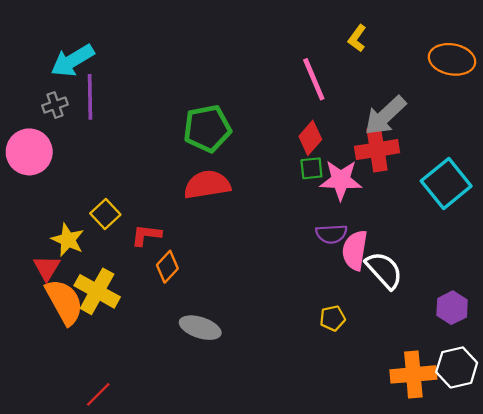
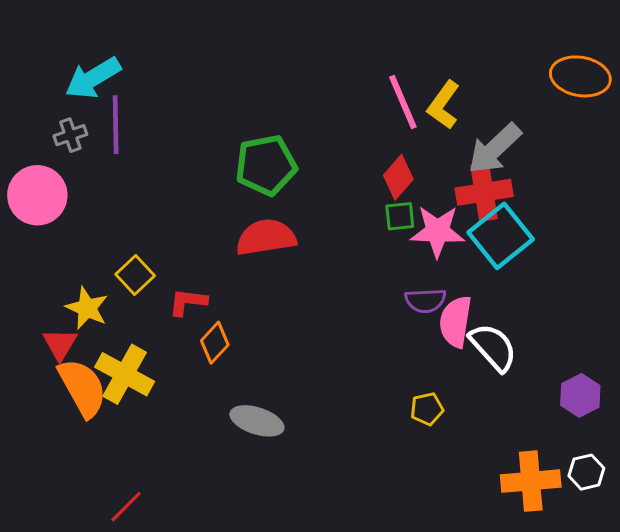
yellow L-shape: (357, 38) -> (443, 105), moved, size x1.4
cyan square: (446, 184) -> (501, 236), moved
white hexagon: (457, 367) -> (586, 472), size x0.7

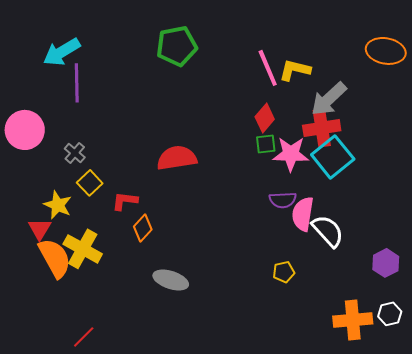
yellow L-shape: (443, 105) -> (295, 70), turned 68
gray cross: (70, 135) -> (75, 153), moved, turned -30
green pentagon: (266, 165) -> (177, 46), moved

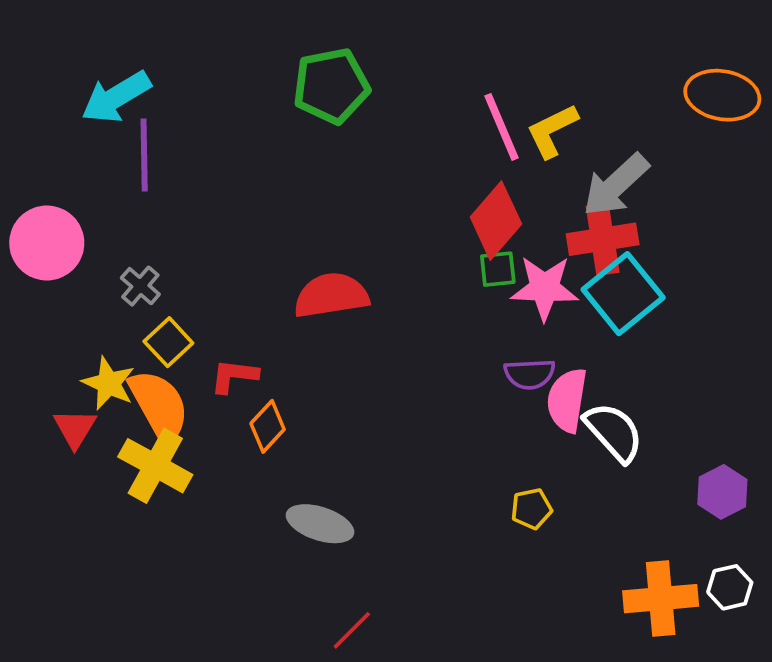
yellow L-shape: (295, 70) -> (552, 131), turned -40
red diamond: (265, 118) -> (496, 221), size x1.4
orange semicircle: (55, 258) -> (159, 406), moved
red line: (84, 337) -> (352, 630), moved

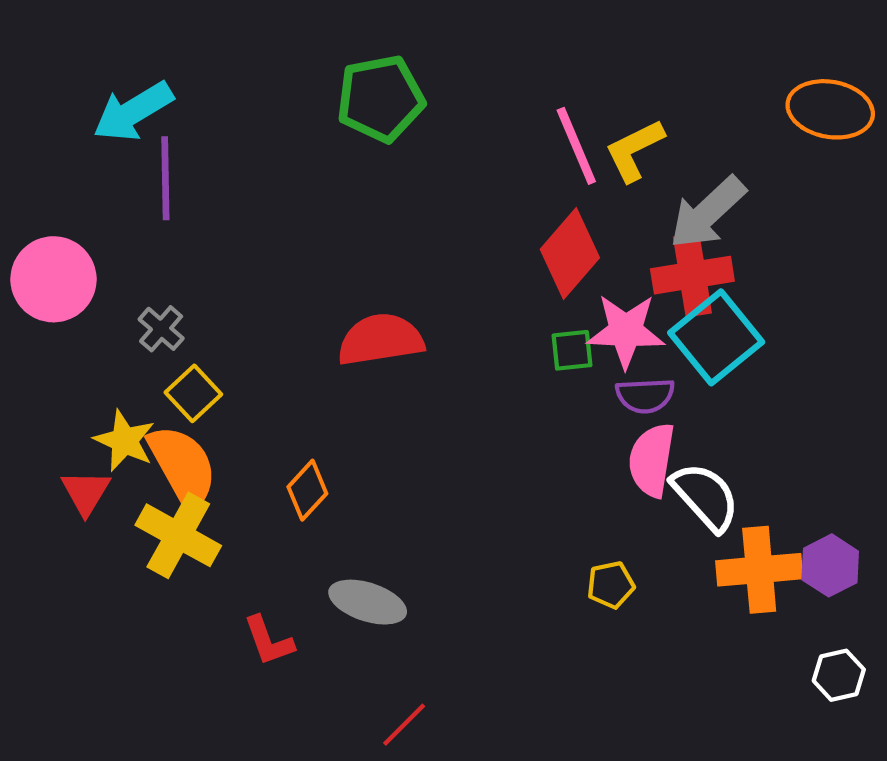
green square: (498, 269) -> (572, 350), moved
purple semicircle: (530, 374) -> (645, 395), moved
red L-shape: (234, 376) -> (269, 641), moved, turned -117
orange cross: (661, 599) -> (759, 570), moved

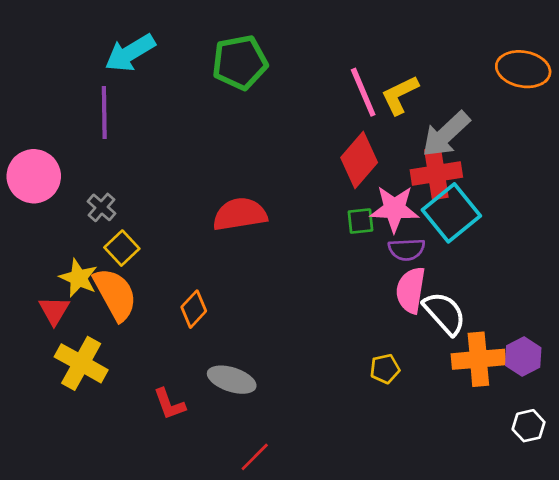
cyan arrow: (133, 111) -> (130, 53), moved
yellow cross: (178, 535) -> (81, 363), moved

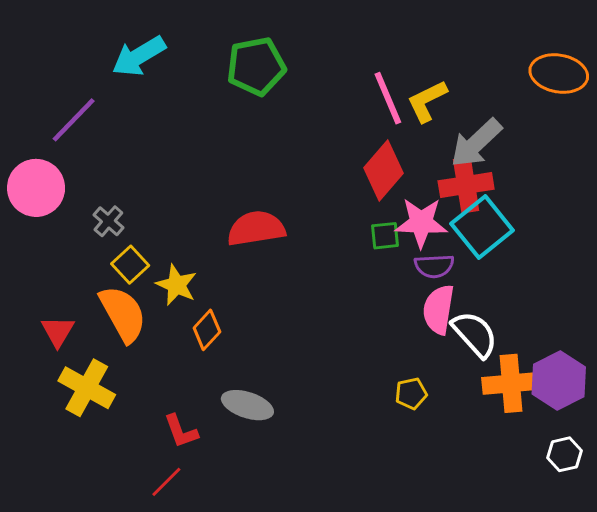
purple line: (104, 113) -> (74, 120), moved, turned 45
yellow star: (78, 278) -> (176, 285), moved
purple hexagon: (523, 357) -> (559, 380), size x1.4
red line: (255, 457) -> (166, 482), moved

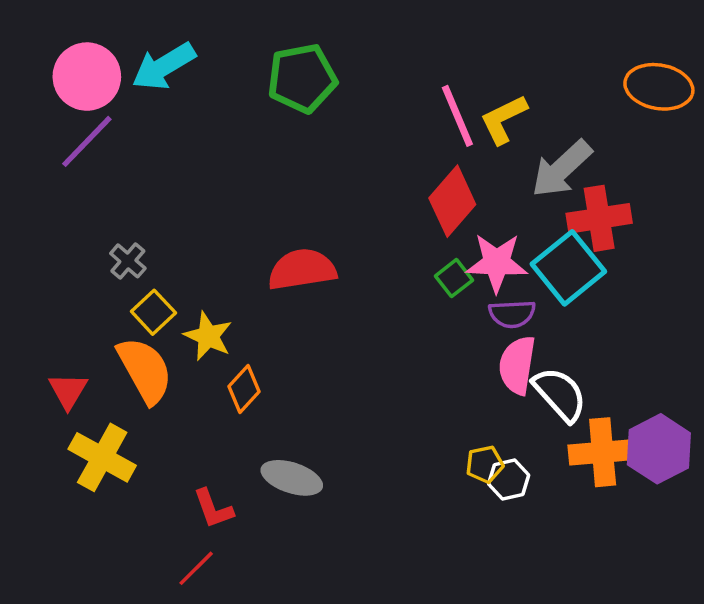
red cross: (466, 185) -> (599, 218), moved
pink circle: (36, 188) -> (87, 77), moved
green square: (385, 236) -> (454, 278), turned -32
white hexagon: (565, 454) -> (509, 480), moved

